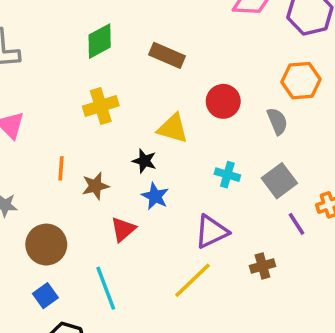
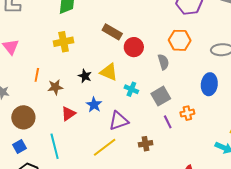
brown rectangle: (167, 55) -> (112, 32), moved
yellow triangle: (173, 128) -> (109, 72), moved
blue star: (155, 196) -> (94, 105), moved

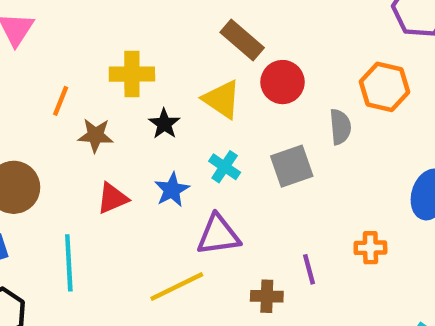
yellow cross: (64, 42) -> (132, 74), moved
yellow triangle: (109, 72) -> (222, 99), moved
cyan cross: (131, 89) -> (225, 167), moved
gray square: (161, 96) -> (292, 166), moved
purple line: (168, 122) -> (309, 269), moved

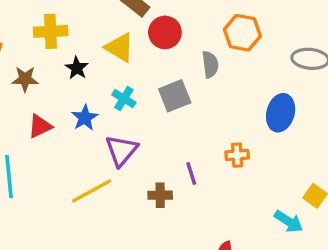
purple triangle: (218, 235) -> (121, 150), turned -39

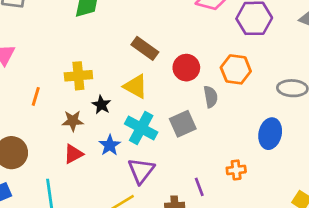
red circle: (165, 32) -> (186, 68), moved
brown star: (25, 79) -> (73, 121), moved
cyan cross: (124, 99) -> (141, 128), size x1.6

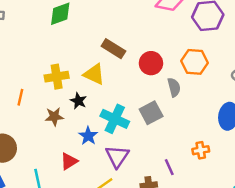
yellow triangle: (136, 86) -> (94, 74), moved
red triangle: (73, 154) -> (69, 161), moved

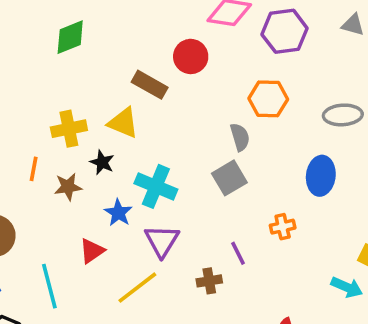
red circle: (151, 63) -> (191, 56), moved
orange line: (20, 97) -> (34, 169), moved
gray square: (151, 113) -> (229, 178), moved

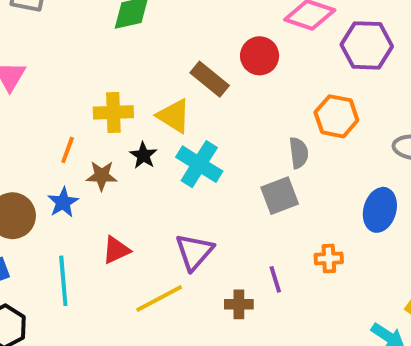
cyan cross: (156, 186) -> (199, 164), moved
blue star: (118, 213) -> (63, 202), moved

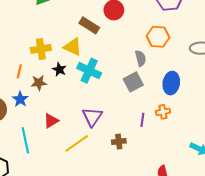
blue ellipse: (380, 210) -> (171, 83), moved
purple line: (275, 279) -> (142, 120), moved, turned 32

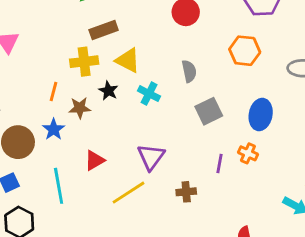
brown rectangle: (89, 25) -> (104, 30), moved, turned -54
gray semicircle: (140, 58) -> (189, 71), moved
cyan cross: (89, 71) -> (149, 94), size x0.7
orange cross: (163, 112) -> (248, 153), turned 32

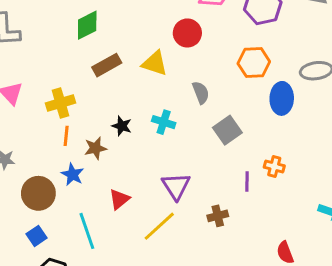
yellow triangle: (128, 60) -> (155, 63), moved
yellow cross: (84, 62) -> (61, 103), moved
blue ellipse: (261, 114) -> (282, 98), moved

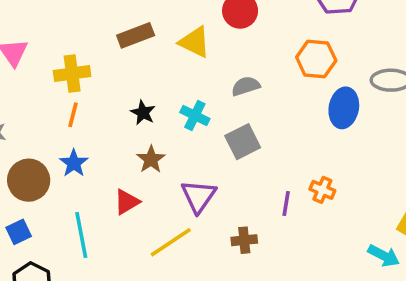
gray semicircle: (201, 93) -> (246, 86), turned -95
gray square: (227, 130) -> (243, 142), moved
brown star: (95, 148) -> (151, 159), moved, turned -30

